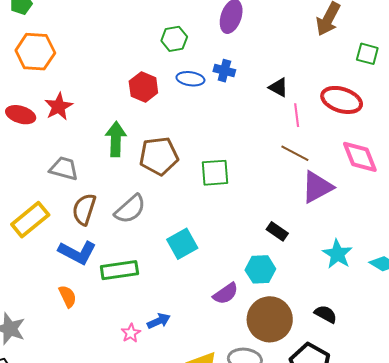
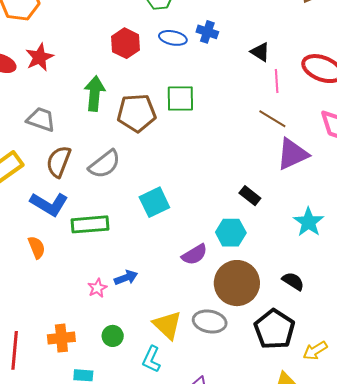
green square: (215, 173) -> (180, 98), moved

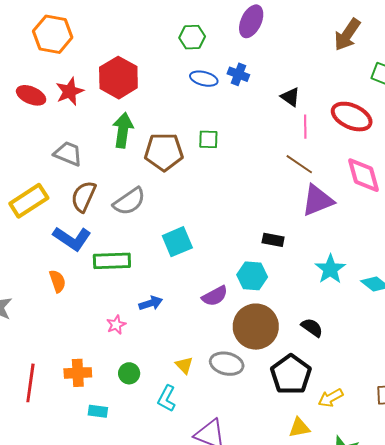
red hexagon: (126, 43) -> (118, 78), moved, size x1.4
green square: (180, 98) -> (208, 139), size x0.7
black rectangle: (250, 196) -> (273, 240), turned -30
blue arrow: (126, 278) -> (151, 303), moved
yellow triangle: (167, 325) -> (184, 365), size x0.6

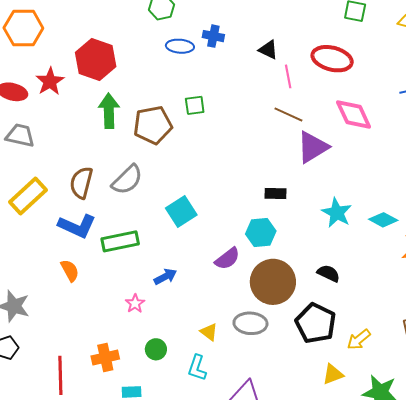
gray trapezoid: (68, 154) -> (20, 135), moved

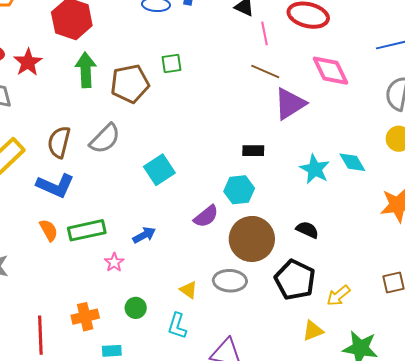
red star: (50, 81) -> (28, 62), moved
cyan diamond: (383, 220) -> (352, 162), moved, turned 32
green rectangle: (120, 241) -> (87, 230), moved

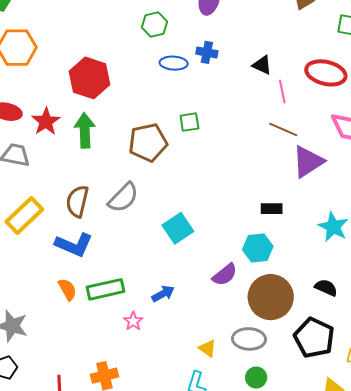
green arrow: (86, 70) -> (85, 130), moved
green circle: (136, 308) -> (256, 378), moved

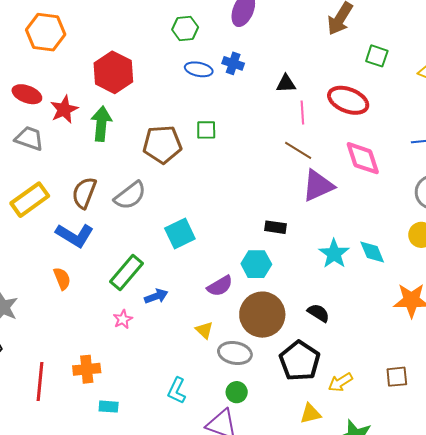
black triangle: (262, 65) -> (286, 84), turned -35
green rectangle: (106, 289) -> (127, 272), moved, turned -45
yellow triangle: (208, 348) -> (204, 330), moved

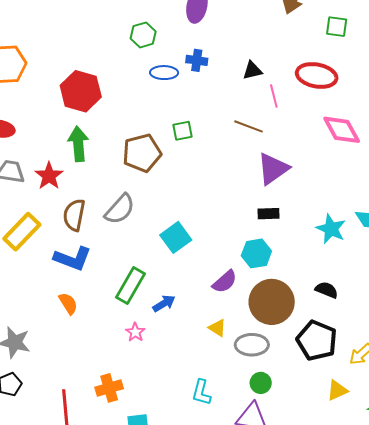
red star: (64, 109) -> (49, 176), moved
brown line: (298, 150) -> (248, 126), moved
purple triangle: (318, 186) -> (273, 169), moved

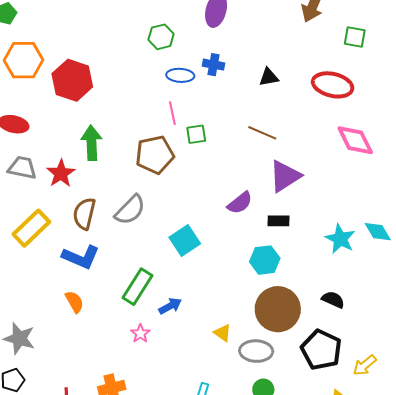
red hexagon: (81, 91) -> (72, 80), moved
pink line: (274, 96) -> (172, 113), moved
purple semicircle: (225, 282) -> (240, 203), moved

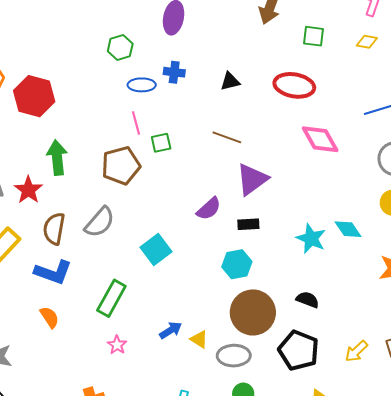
blue arrow: (170, 306) -> (171, 330), moved
yellow arrow: (365, 365) -> (356, 351), moved

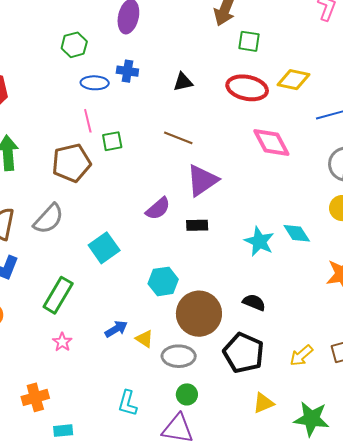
green square: (314, 36) -> (249, 41), moved
yellow diamond: (367, 42) -> (293, 80), moved, size x1.5
cyan hexagon: (237, 264) -> (163, 281), moved

